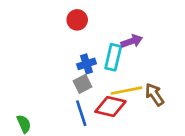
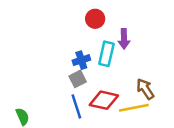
red circle: (77, 20) -> (95, 19), moved
purple arrow: (132, 41) -> (124, 39), turned 108
yellow line: (126, 91) -> (134, 108), moved

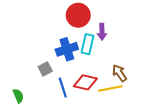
red circle: (95, 19) -> (78, 15), size x1.5
blue cross: (81, 60) -> (67, 49), size x1.5
gray square: (78, 79) -> (45, 69), moved

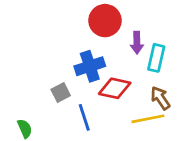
cyan rectangle: (88, 44) -> (156, 58), moved
red diamond: (85, 82) -> (115, 88), moved

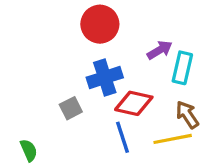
red circle: (105, 21) -> (100, 24), moved
purple arrow: (137, 43) -> (160, 50), turned -120
blue line: (84, 117) -> (123, 137), moved

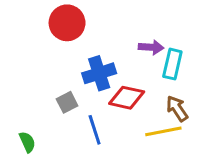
red circle: (100, 24) -> (67, 23), moved
purple arrow: (160, 50) -> (151, 47), turned 35
blue line: (123, 137) -> (95, 130), moved

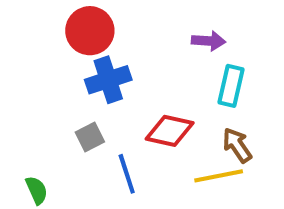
purple arrow: (151, 47) -> (208, 41), moved
blue cross: (99, 73) -> (108, 80), moved

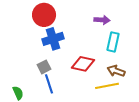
brown arrow: (237, 145) -> (116, 71), turned -36
blue line: (127, 174) -> (49, 84), moved

